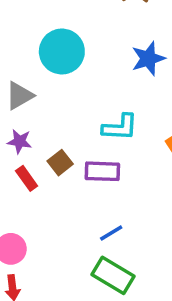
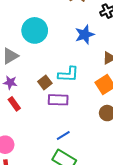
brown square: (60, 163) -> (45, 82), moved

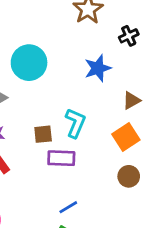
cyan L-shape: (68, 74) -> (75, 123), turned -70
brown square: (45, 82) -> (43, 134), turned 32

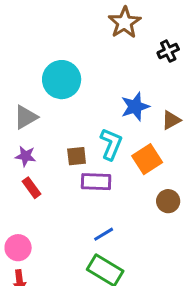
blue star: (98, 68) -> (135, 107), moved
orange square: (126, 137) -> (147, 159), moved

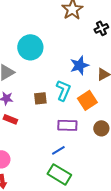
purple rectangle: (96, 182) -> (67, 125), moved
red rectangle: (32, 188) -> (10, 119), turned -32

